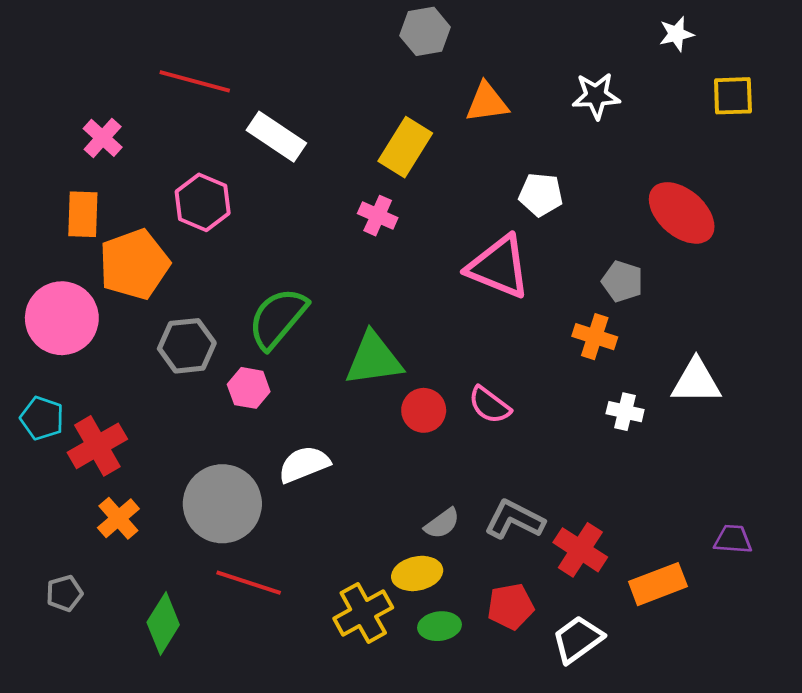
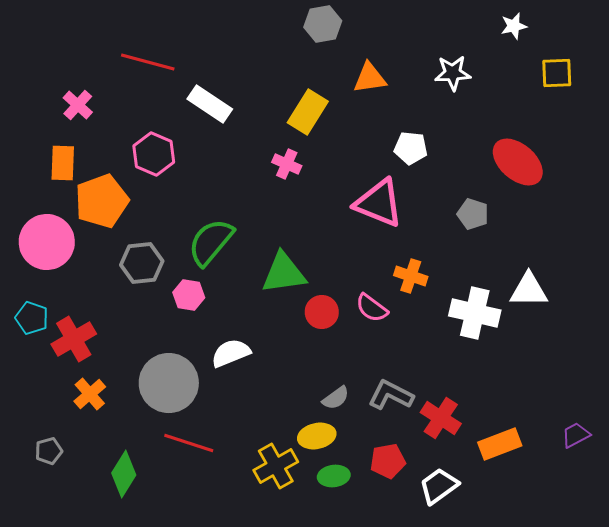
orange cross: (595, 337) -> (411, 276), moved
white cross: (625, 412) -> (475, 313), size x1.8
purple trapezoid: (733, 539) -> (576, 435), moved, turned -32

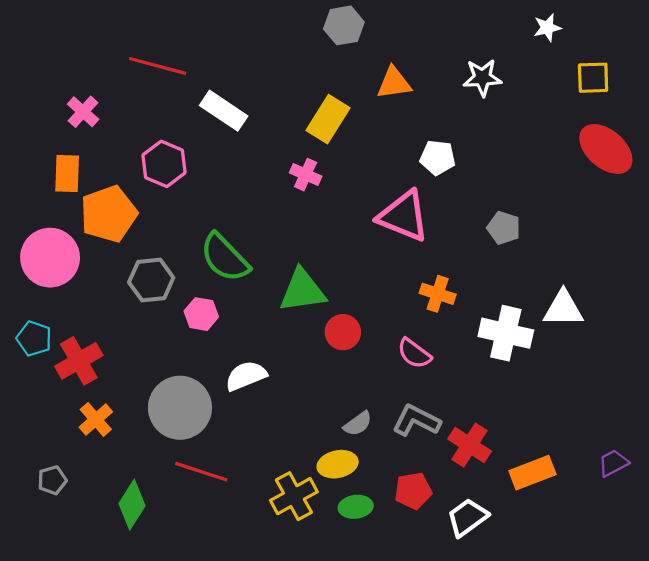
red ellipse: (518, 162) -> (606, 149), moved
green semicircle: (211, 242) -> (225, 258), turned -84
pink semicircle: (372, 308) -> (414, 353), moved

